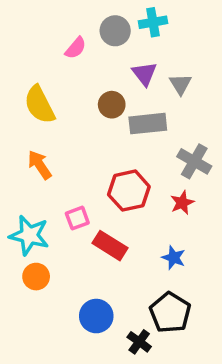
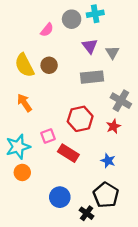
brown circle: (112, 105) -> (49, 65), moved
cyan star: (29, 235) -> (18, 147), turned -30

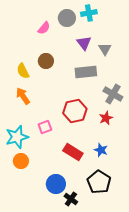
yellow semicircle: (24, 65) -> (23, 71), moved, size x0.7
red rectangle: (68, 153) -> (73, 152), moved
black cross: (87, 213) -> (71, 199), moved

